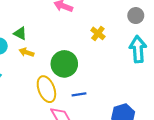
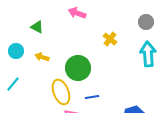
green triangle: (20, 33) -> (37, 27), moved

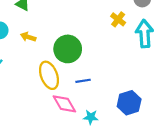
yellow cross: (110, 39) -> (118, 19), moved

